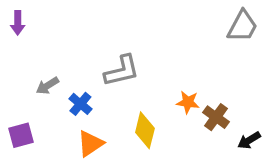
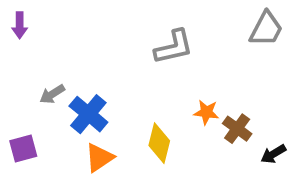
gray L-shape: (122, 71) -> (174, 47), moved
blue cross: (80, 104) -> (88, 114), size x1.5

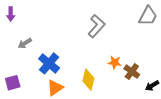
gray L-shape: (174, 47) -> (96, 26), turned -35
gray arrow: (52, 94) -> (25, 43), moved

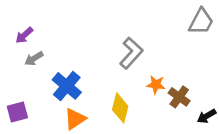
purple arrow: (11, 14) -> (24, 35), moved, turned 48
gray L-shape: (96, 26) -> (131, 53), moved

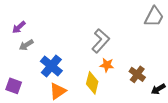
orange star: (156, 85) -> (107, 65), moved
purple square: (17, 112) -> (14, 86), turned 35

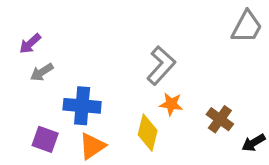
blue cross: (51, 66) -> (82, 106), turned -35
purple square: (14, 86) -> (45, 139), moved

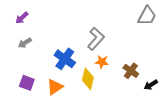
purple arrow: (30, 44) -> (22, 18), moved
blue cross: (82, 106) -> (65, 59), moved, turned 30

